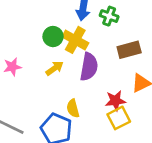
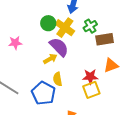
green cross: (109, 16) -> (90, 26), moved, turned 32
purple semicircle: (89, 67) -> (59, 47), moved, turned -60
yellow arrow: (55, 68) -> (50, 59), moved

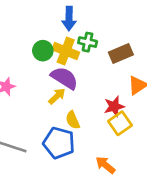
green cross: (90, 26) -> (88, 42), moved, turned -32

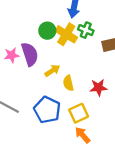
purple semicircle: (64, 78) -> (30, 54), moved, turned 30
yellow semicircle: (73, 120) -> (68, 83), moved
yellow square: (120, 123) -> (79, 113), moved

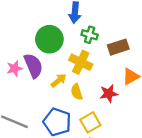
green circle: (47, 31) -> (49, 39), size x1.5
yellow cross: (66, 34) -> (81, 62), moved

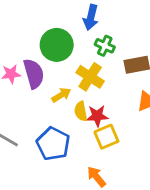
red star: (109, 94) -> (97, 116), moved
yellow square: (90, 122) -> (106, 137), moved

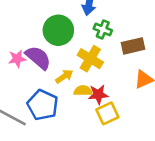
purple semicircle: (34, 74) -> (38, 58), turned -32
yellow semicircle: (81, 111) -> (83, 91), turned 102
blue pentagon: (53, 144) -> (43, 105), moved

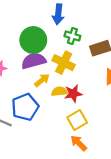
purple semicircle: (38, 58) -> (34, 61), moved, turned -50
blue pentagon: (43, 105) -> (25, 107), turned 30
yellow square: (107, 113) -> (77, 120), moved

